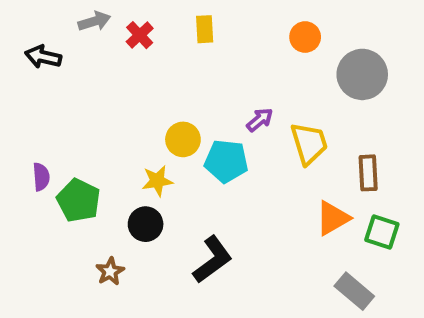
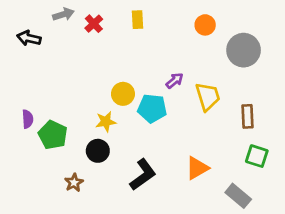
orange triangle: (333, 218) -> (197, 168), moved

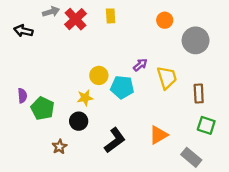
red cross: (94, 24) -> (75, 19), size x1.5

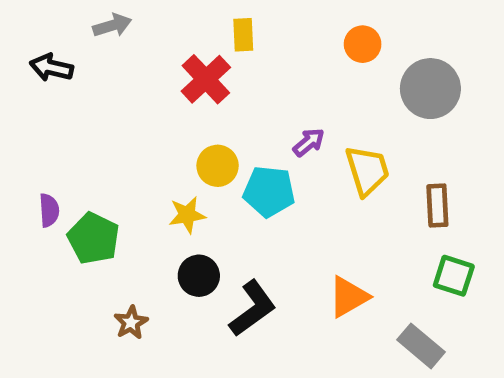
red cross: (75, 19) -> (206, 79), moved
black circle: (79, 121) -> (199, 276), moved

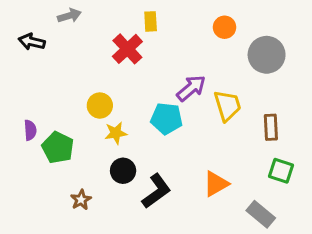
purple arrow: (309, 142) -> (191, 88), size x1.5
yellow circle: (218, 166) -> (100, 106), moved

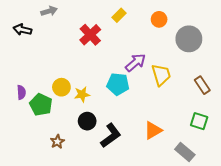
yellow rectangle: (151, 21) -> (119, 15), moved, turned 48
yellow circle: (100, 106) -> (61, 87), moved
brown rectangle: (271, 127) -> (202, 85), moved, turned -30

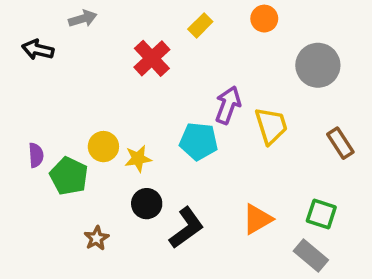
orange circle: (159, 19) -> (264, 19), moved
purple arrow: (135, 63) -> (228, 105), turned -30
green square: (199, 121) -> (321, 214), moved

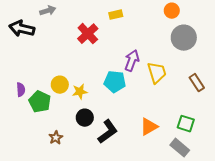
orange circle: (264, 19) -> (172, 11), moved
yellow rectangle: (200, 25) -> (116, 15), turned 32
black arrow: (38, 50) -> (22, 29), size x1.4

